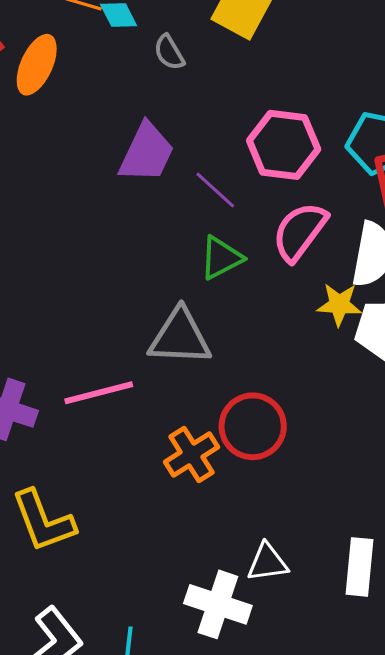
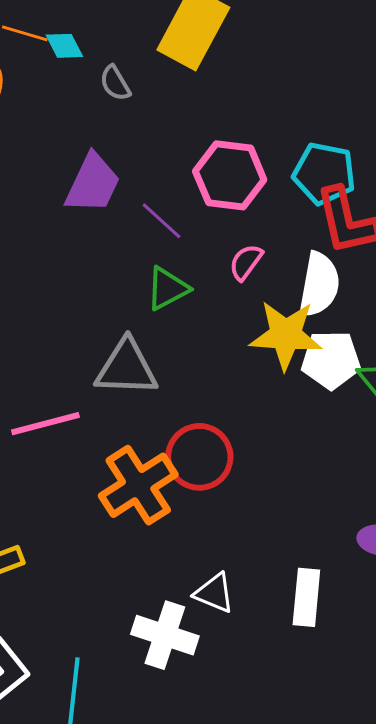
pink semicircle: (300, 232) -> (246, 262), size x0.6
yellow star: (339, 305) -> (286, 335), size x1.6
orange cross: (192, 454) -> (138, 485), size x1.4
white triangle: (267, 562) -> (214, 593), turned 30

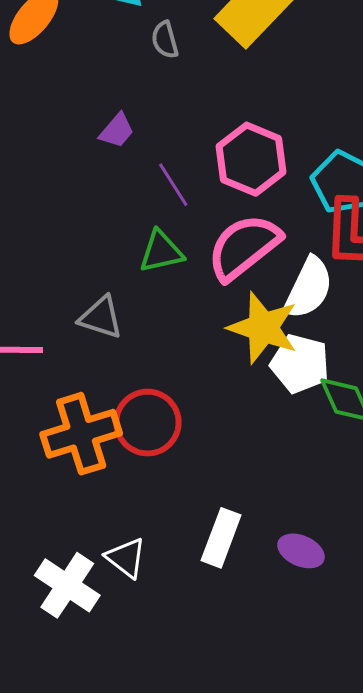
purple trapezoid: (93, 183) -> (117, 131), size x0.6
pink semicircle: (246, 262) -> (244, 247), size x2.0
gray triangle: (126, 368) -> (101, 317), size x0.7
white rectangle: (306, 597) -> (221, 538), moved

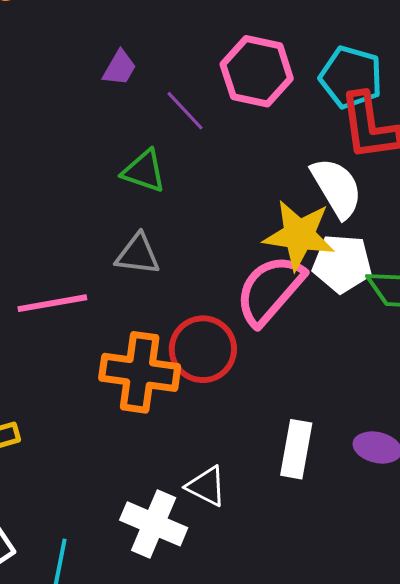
pink semicircle: (244, 247) -> (270, 290), moved
green triangle: (161, 252) -> (144, 171), moved, turned 42
white semicircle: (308, 288) -> (337, 188), turned -46
orange cross: (81, 434) -> (140, 372), turned 36

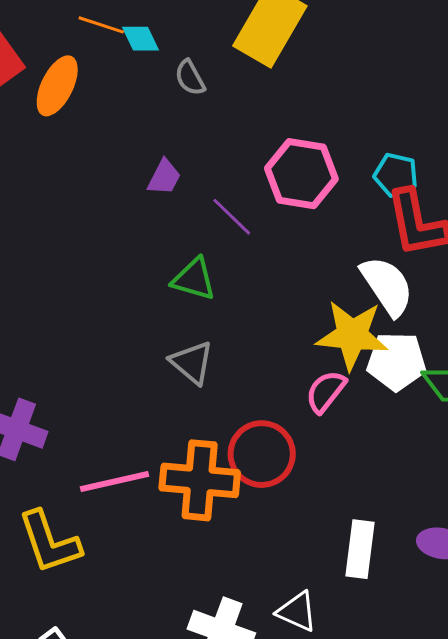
cyan pentagon: (351, 77) -> (396, 175), size x0.7
gray triangle: (138, 254) -> (192, 363), turned 36
pink semicircle: (270, 290) -> (326, 391), size x0.6
pink line: (52, 303) -> (114, 481), moved
white triangle: (206, 486) -> (297, 612), moved

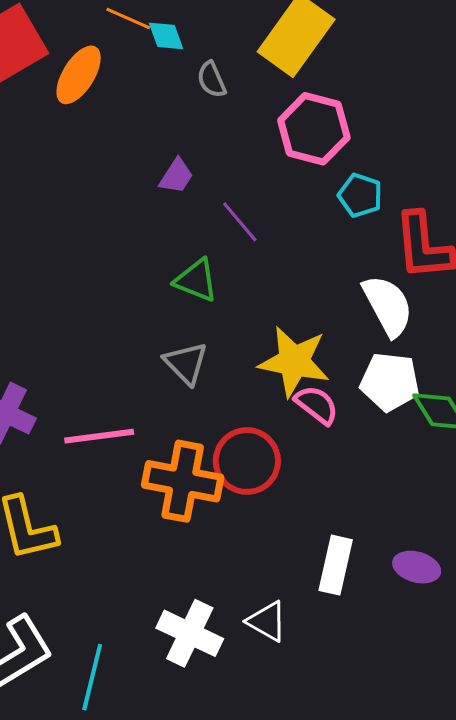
pink hexagon: (301, 174) -> (314, 129), moved
cyan pentagon: (396, 175) -> (360, 195), moved
yellow star: (352, 335) -> (294, 362), moved
pink semicircle: (326, 391) -> (317, 405), turned 84
pink line: (114, 481) -> (99, 436), moved

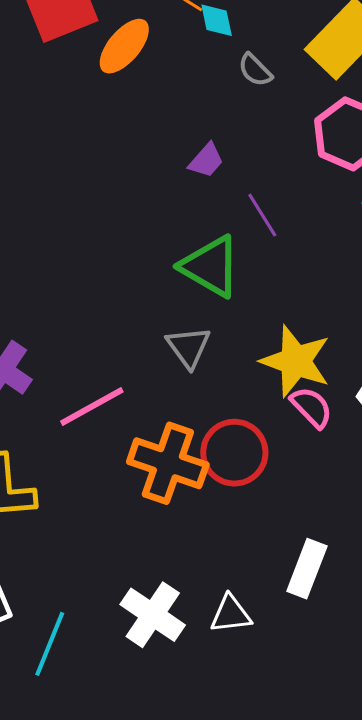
gray semicircle: (212, 80) -> (255, 70), turned -30
green triangle: (196, 280) -> (210, 266), size x1.4
pink line: (99, 436) -> (92, 406), turned -30
white triangle: (267, 621) -> (231, 614), turned -45

